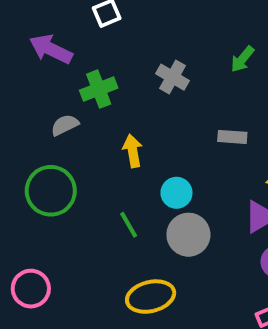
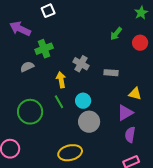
gray cross: (172, 77) -> (81, 64), moved
green circle: (51, 191) -> (30, 112), moved
green line: (129, 225) -> (59, 102), moved

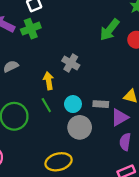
green arrow: (116, 34) -> (110, 30), size x1.5
green cross: (44, 49) -> (31, 29), moved
gray rectangle: (111, 73) -> (101, 104), moved

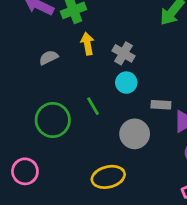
yellow arrow: (49, 81) -> (87, 44), moved
cyan circle: (73, 104) -> (126, 83), moved

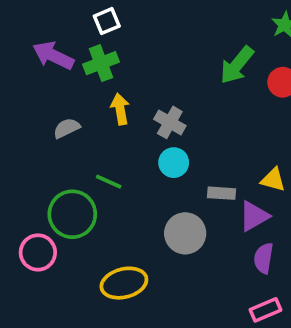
green line: (93, 106) -> (109, 182), moved, turned -36
pink circle: (25, 171) -> (38, 252), moved
yellow ellipse: (108, 177) -> (124, 283), moved

